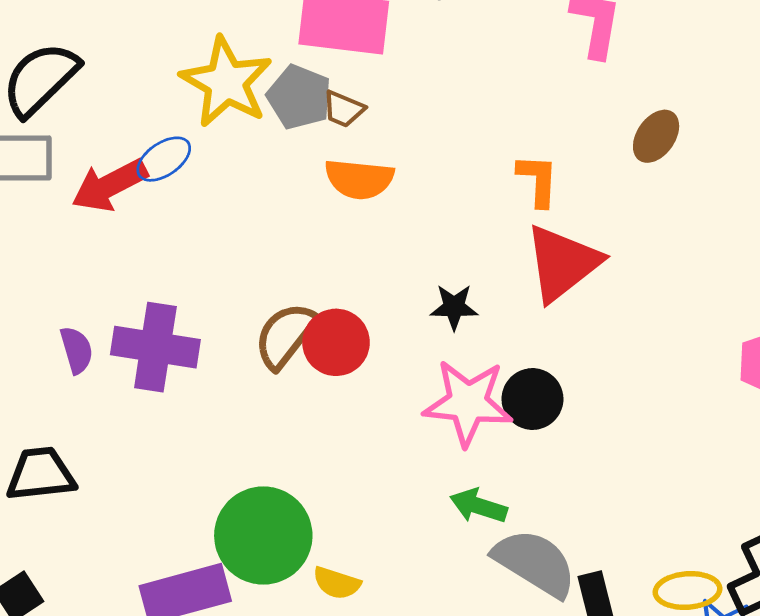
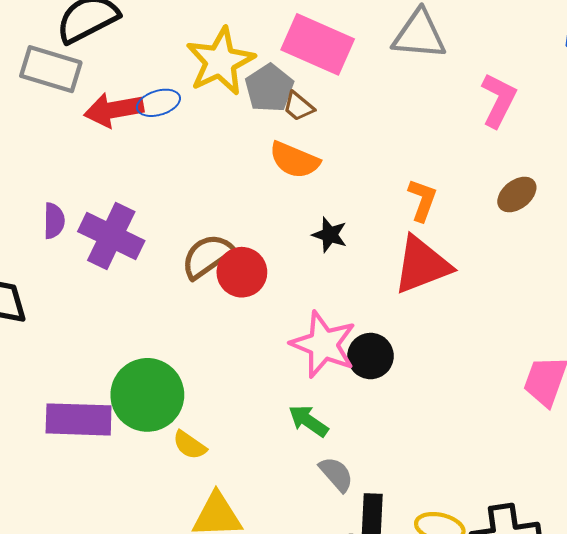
black star: (454, 307) -> (330, 235), moved
gray semicircle: (535, 563) -> (336, 474), size x0.6

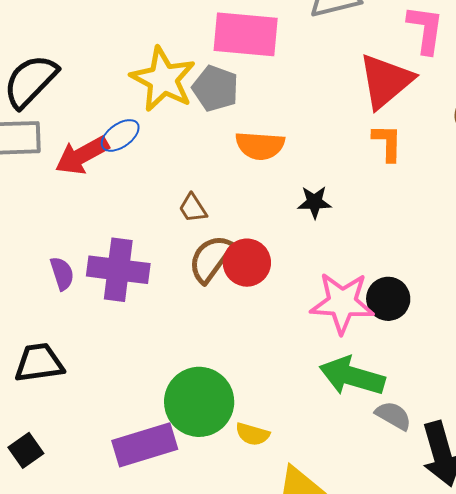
brown trapezoid: (298, 106) -> (193, 208), moved, turned 36
red triangle: (422, 265) -> (386, 81), moved
green arrow: (308, 421) -> (352, 376), size x1.6

